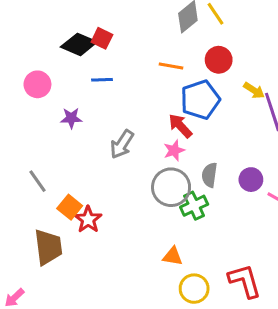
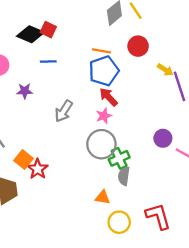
blue pentagon: (200, 100) -> (104, 71), moved
gray semicircle: (209, 175) -> (124, 176), moved

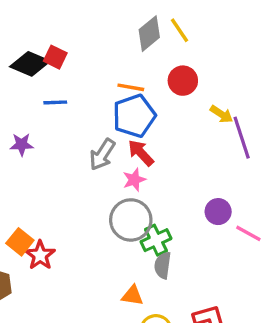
gray arrow: (64, 111) -> (102, 154), moved

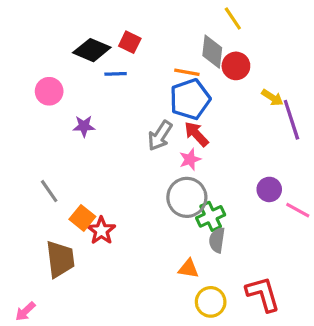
gray diamond: (149, 34) -> (212, 52), moved, turned -44
red square: (55, 57) -> (130, 42), moved
blue line: (55, 102) -> (116, 74), moved

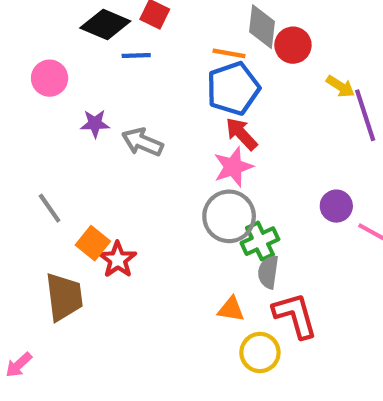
gray arrow: (160, 136) -> (142, 142), moved, turned 80
pink star: (190, 159) -> (233, 167), size x1.4
red L-shape: (263, 294) -> (295, 315), moved

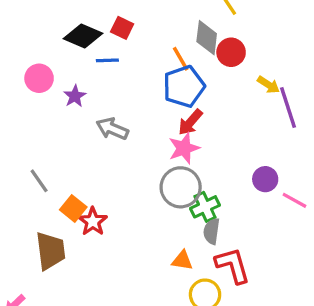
orange line: (229, 53) -> (181, 59), turned 50
purple star: (95, 124) -> (75, 96), moved, turned -30
red arrow: (241, 134) -> (190, 122), turned -96

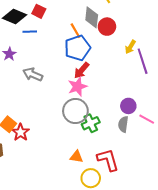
yellow arrow: (268, 85) -> (130, 47), turned 88
gray semicircle: (212, 231) -> (123, 124), moved

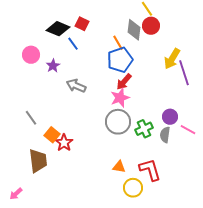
red circle: (107, 27) -> (151, 26), moved
blue line: (30, 32) -> (73, 44), turned 56
yellow arrow: (130, 47) -> (172, 59), size x1.5
green cross: (91, 123) -> (144, 129), moved

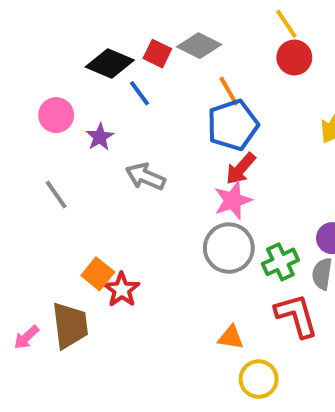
gray diamond: (134, 30) -> (199, 46), moved, turned -70
gray line: (31, 118) -> (56, 194), moved
red L-shape: (150, 170) -> (296, 316), moved
pink arrow: (16, 194) -> (26, 337), moved

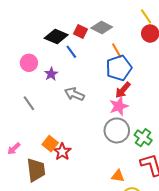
green cross: (280, 262) -> (143, 138), turned -30
pink arrow: (26, 337) -> (14, 149), moved

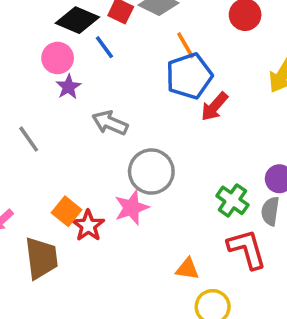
pink circle: (29, 63) -> (58, 58), moved
red arrow: (123, 90) -> (214, 107), moved
pink star: (119, 106) -> (131, 208), moved
gray circle: (117, 130) -> (151, 172), moved

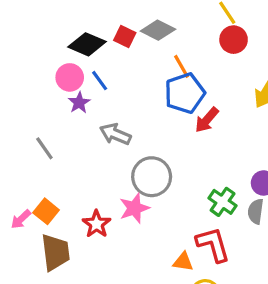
blue line: (104, 47) -> (100, 81), moved
orange square: (67, 211) -> (46, 211), moved
red L-shape: (247, 249) -> (213, 244), moved

